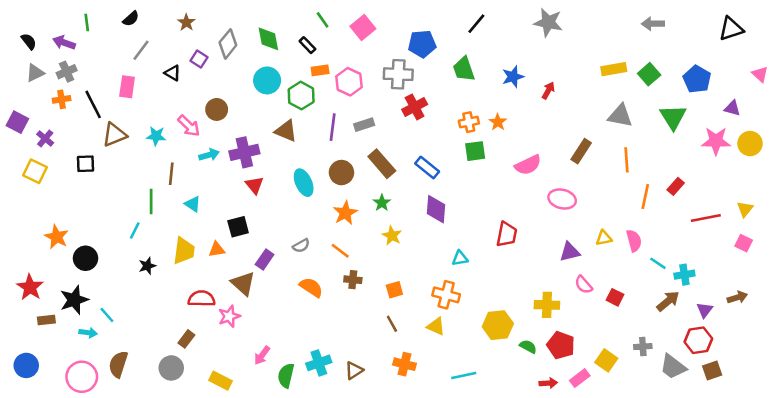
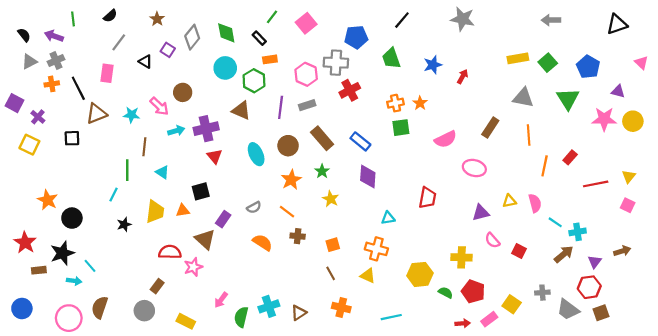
green line: (323, 20) -> (272, 17), turned 72
pink hexagon: (349, 82) -> (306, 74), moved

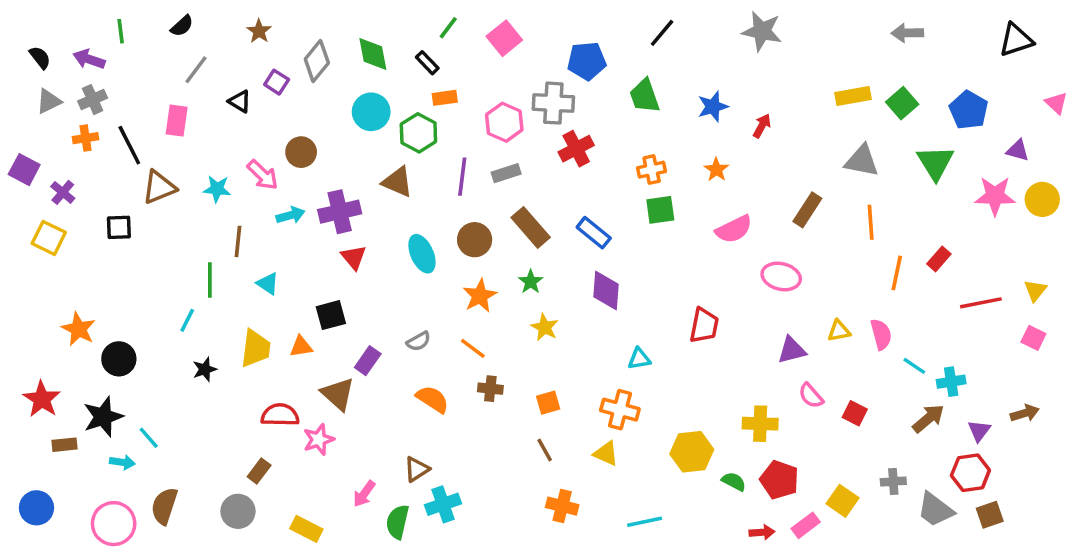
orange star: (420, 103) -> (716, 170), moved
brown triangle: (299, 313) -> (417, 469), moved

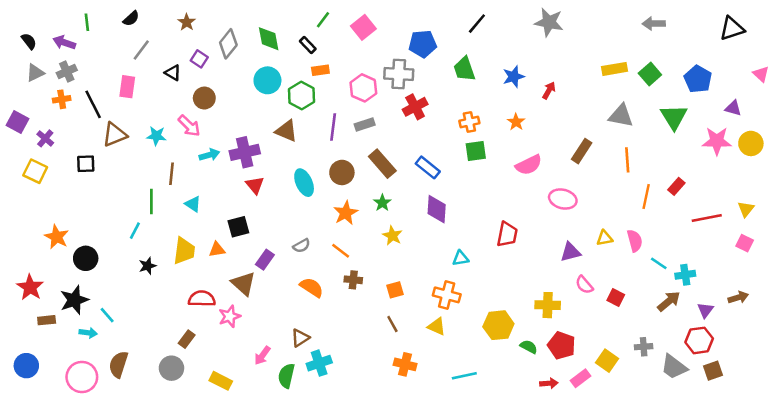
brown circle: (301, 152) -> (204, 98), moved

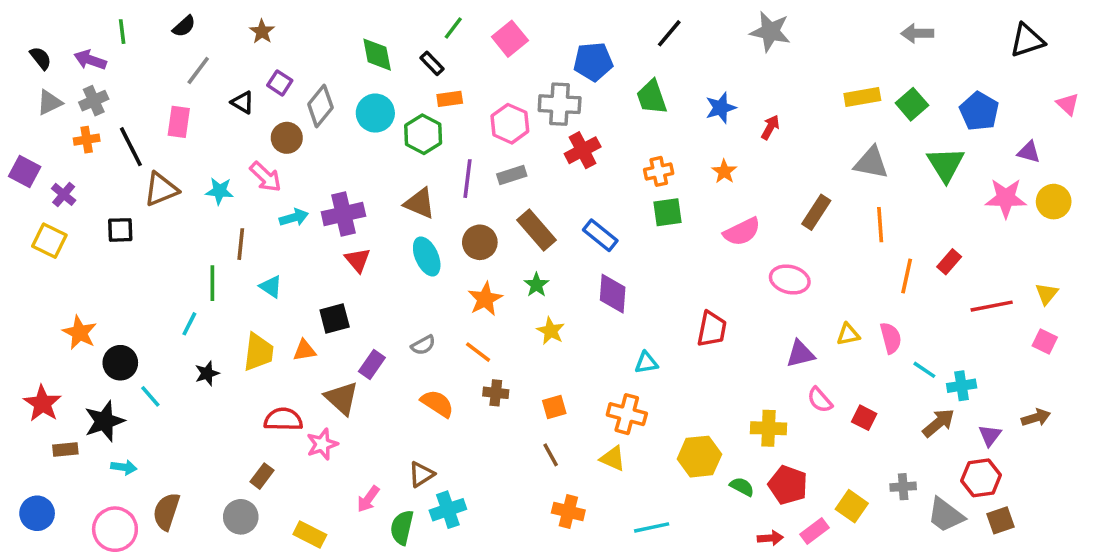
gray diamond: (228, 44) -> (320, 106), moved
brown triangle: (286, 131) -> (420, 203), moved
cyan line: (107, 315) -> (150, 396), moved

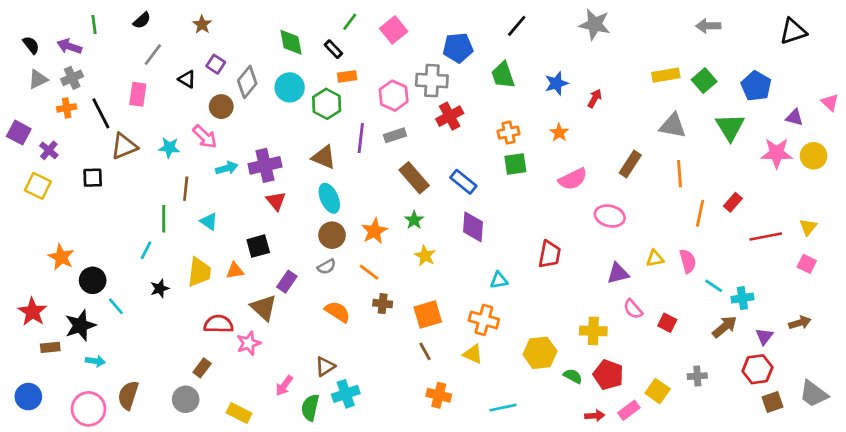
pink triangle: (1068, 104) -> (830, 102), moved
brown circle: (480, 242) -> (332, 235), moved
orange square: (554, 407) -> (428, 314), size x1.5
gray trapezoid: (946, 515) -> (814, 394), moved

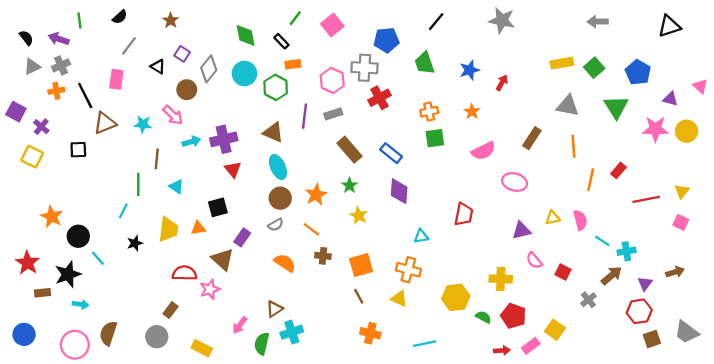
gray cross: (697, 376) -> (588, 300), moved, turned -35

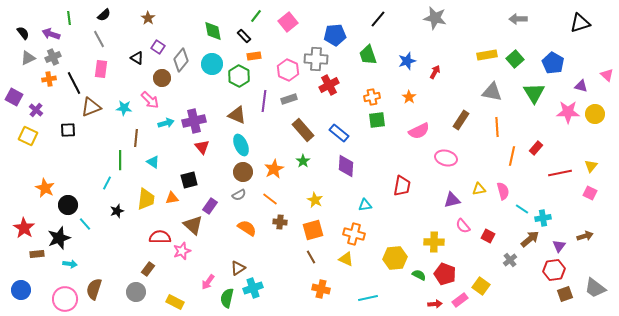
gray line: (129, 46) -> (99, 39), moved, turned -66
yellow star: (359, 215) -> (315, 200), moved

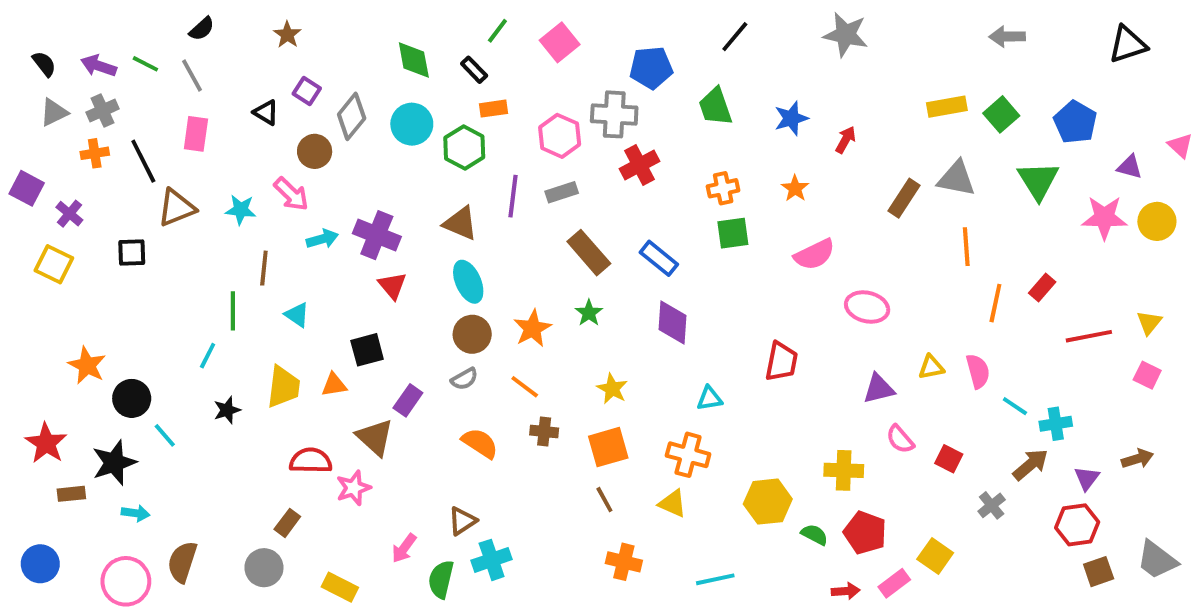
green line: (69, 18) -> (145, 64), moved, turned -56
brown rectangle: (461, 120) -> (904, 198), moved
purple cross: (194, 121) -> (377, 235), turned 35

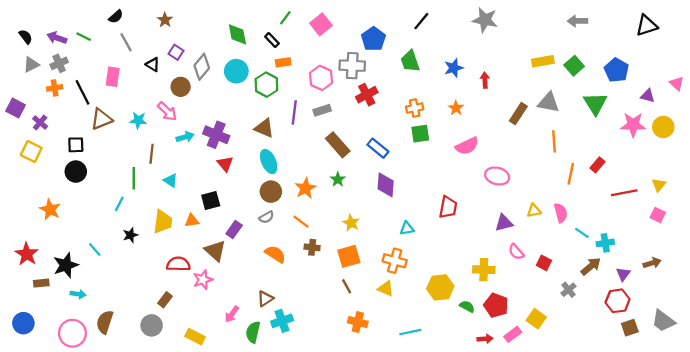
blue pentagon: (651, 68) -> (373, 39), turned -30
gray line: (192, 75) -> (126, 42), moved
red arrow: (846, 140) -> (485, 80), turned -32
black circle: (132, 398) -> (76, 172), moved

